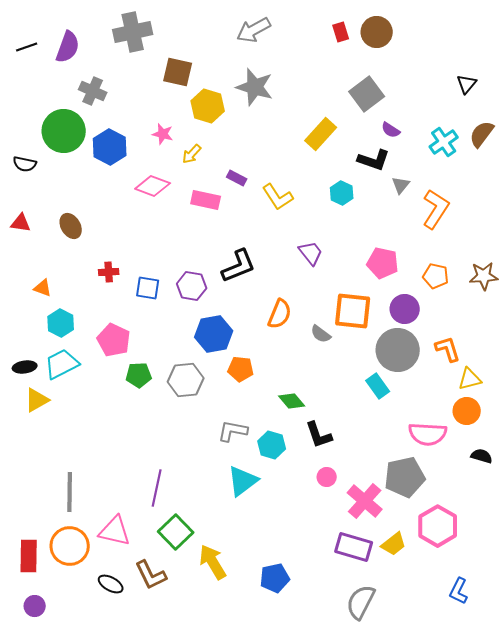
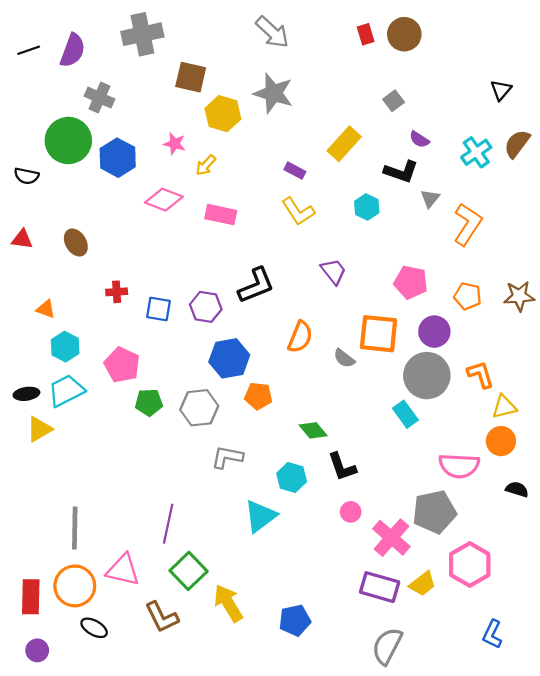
gray arrow: (254, 30) -> (272, 32), turned -108
gray square: (367, 94) -> (394, 101), size x0.6
purple rectangle: (237, 178) -> (295, 171), moved
gray L-shape: (233, 431) -> (227, 457), moved
black ellipse: (111, 584) -> (94, 628), moved

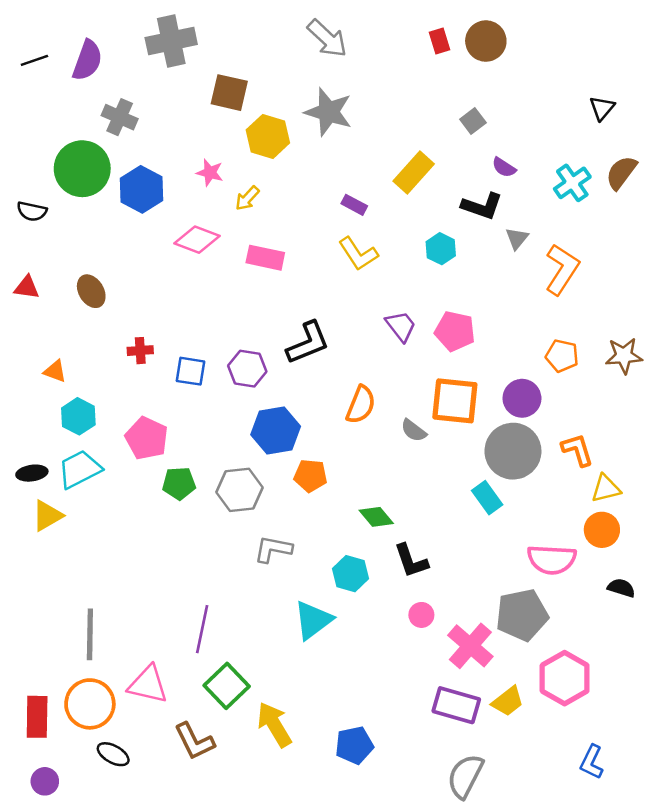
pink pentagon: (411, 282) -> (455, 331), moved

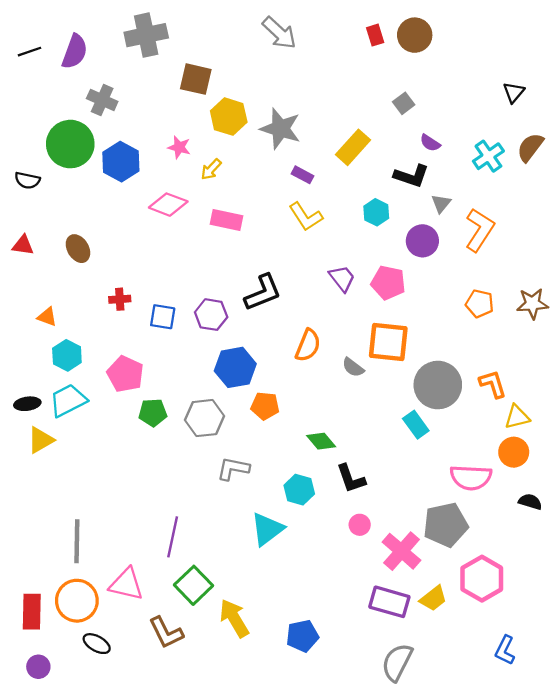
gray star: (329, 112) -> (280, 129), moved
purple circle: (522, 398) -> (422, 241), moved

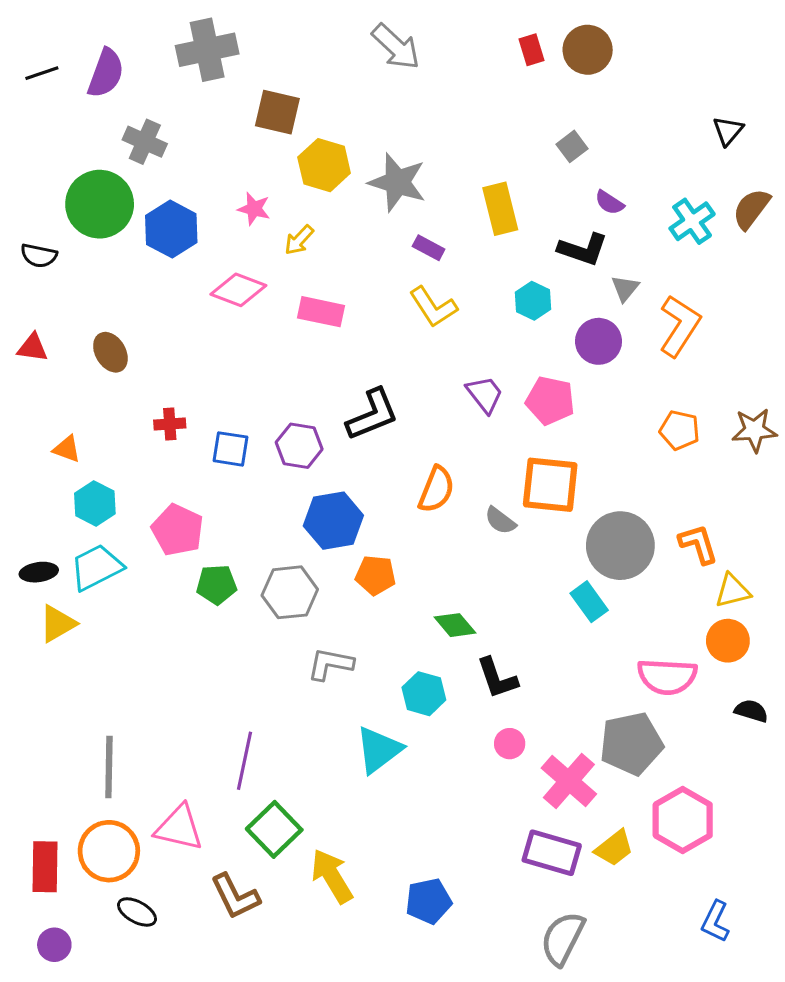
yellow rectangle: (353, 147) -> (500, 209), turned -56

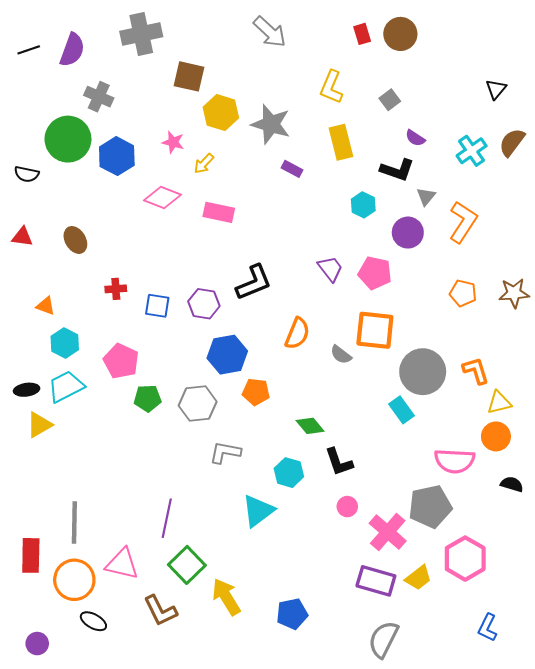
yellow L-shape: (433, 307) -> (331, 87), moved, turned 56
red rectangle: (45, 867) -> (31, 555), moved

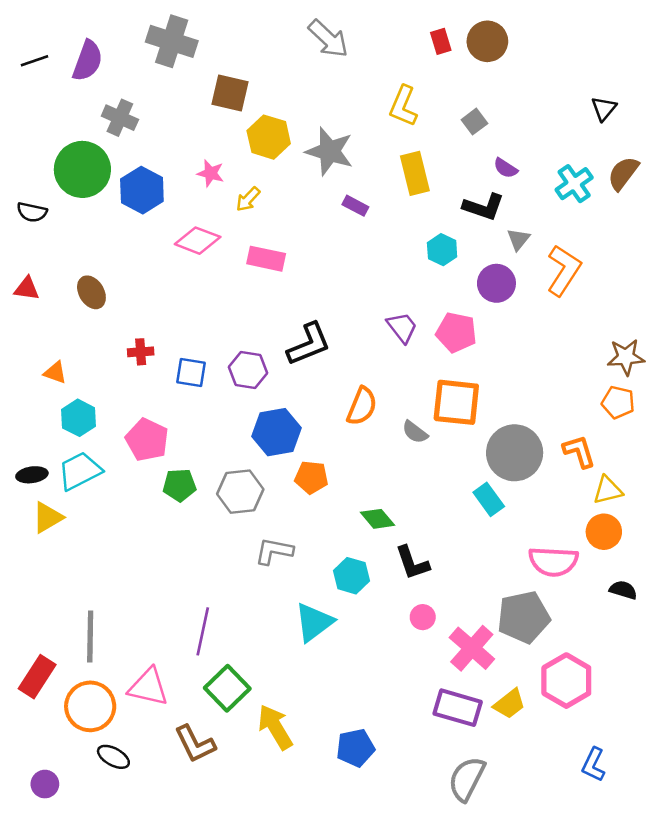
gray cross: (141, 34) -> (172, 41), turned 30
orange pentagon: (463, 293) -> (618, 402), moved
red rectangle: (31, 555) -> (37, 677), turned 32

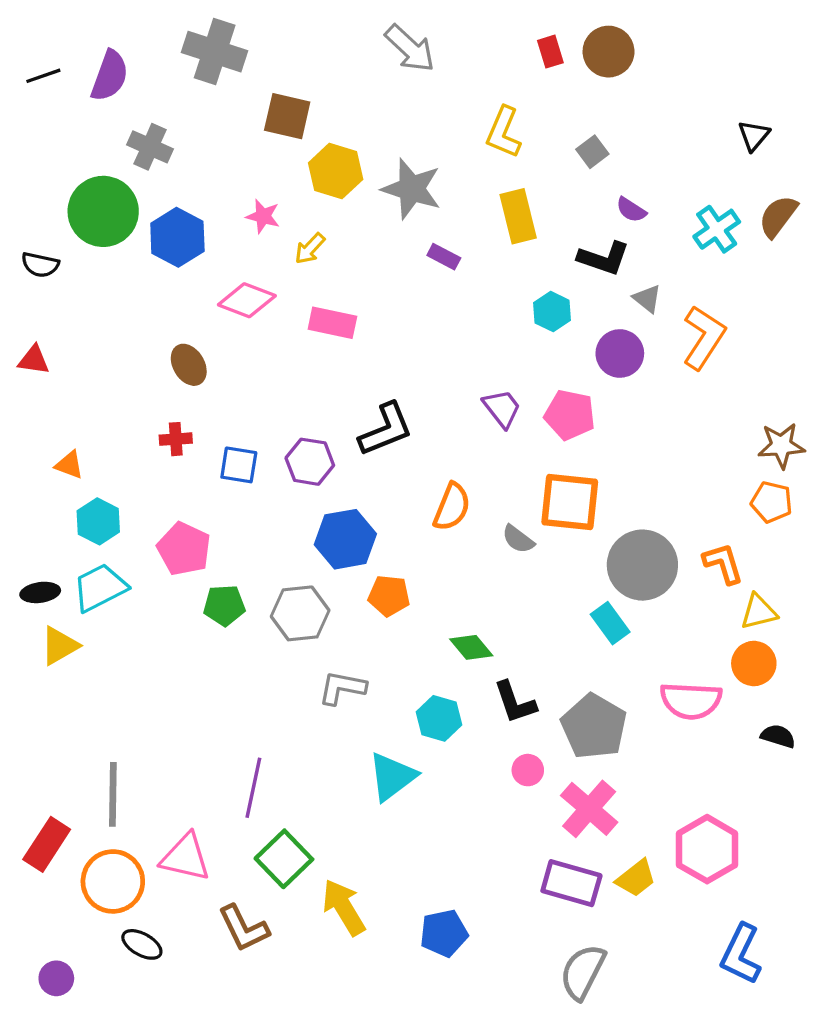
gray triangle: (518, 239) -> (647, 299), turned -30
brown ellipse: (91, 292) -> (189, 365), moved
gray pentagon: (524, 617) -> (594, 726), moved, turned -30
blue L-shape: (593, 765) -> (741, 954), size x1.4

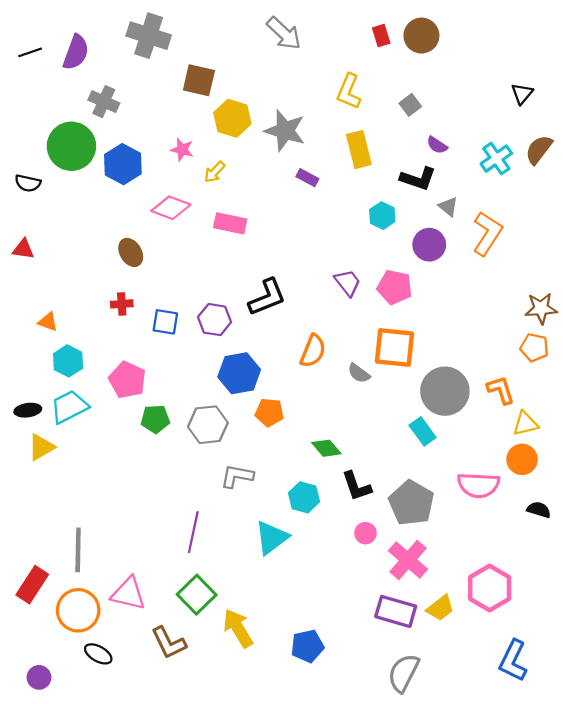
purple line: (253, 788) -> (193, 532), moved

